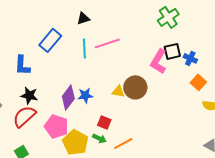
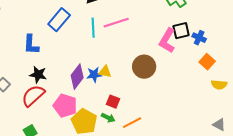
yellow triangle: (118, 91) -> (105, 72), moved

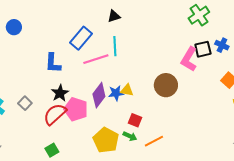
pink line: (116, 23) -> (96, 59), moved
blue cross: (199, 38) -> (222, 45), moved
black star: (38, 75) -> (60, 93), turned 30
pink pentagon: (65, 106) -> (76, 109), moved

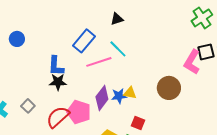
blue circle: (14, 27) -> (17, 39), moved
cyan line: (115, 46) -> (118, 49), turned -42
black star: (60, 93) -> (58, 82), moved, turned 30

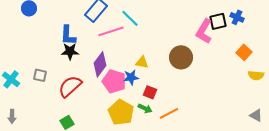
blue star: (119, 96) -> (131, 77), moved
purple diamond: (102, 98) -> (100, 64), moved
gray square: (28, 106) -> (40, 75), turned -32
pink pentagon: (79, 112) -> (114, 81), moved

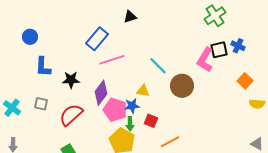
cyan line: (130, 18) -> (158, 66), moved
blue L-shape: (68, 35) -> (43, 67), moved
green arrow: (145, 108) -> (130, 124), moved, turned 64

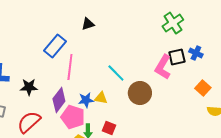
pink line: (112, 60) -> (70, 67), turned -65
blue star: (132, 106) -> (86, 100), moved

